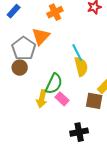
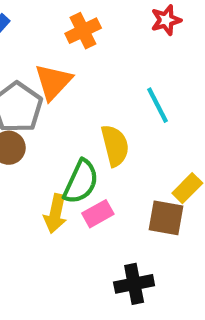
cyan line: (77, 52) -> (157, 105), moved
yellow semicircle: (81, 67) -> (115, 146), moved
pink rectangle: (62, 99) -> (98, 214), turned -72

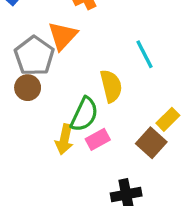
brown square: (166, 218) -> (151, 143), turned 32

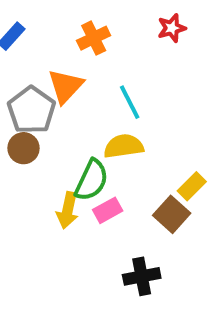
cyan line: (145, 54) -> (130, 102), moved
yellow semicircle: (111, 86) -> (124, 146), turned -84

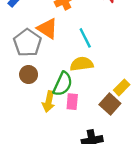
orange triangle: (66, 86) -> (47, 29), turned -40
brown circle: (24, 148) -> (29, 75), moved
pink rectangle: (108, 210) -> (72, 102), turned -56

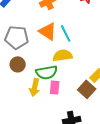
orange triangle: (47, 29) -> (48, 31), moved
gray pentagon: (27, 43) -> (17, 37), turned -30
green semicircle: (63, 84) -> (47, 72), turned 55

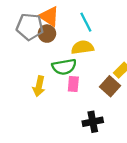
orange triangle: (48, 31) -> (49, 16), moved
brown circle: (18, 64) -> (47, 34), moved
yellow arrow: (35, 87) -> (39, 86), moved

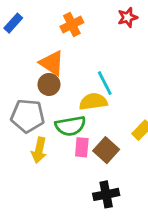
cyan line: (86, 22) -> (105, 83), moved
gray pentagon: (30, 27) -> (28, 116), moved
brown square: (110, 86) -> (106, 150), moved

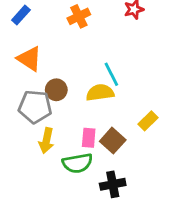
orange triangle: (52, 63) -> (29, 59), moved
brown circle: (49, 84) -> (56, 90), moved
green semicircle: (70, 126) -> (77, 163), moved

